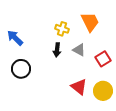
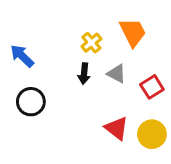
yellow cross: (62, 29) -> (91, 43), turned 32

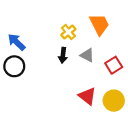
black circle: (31, 102) -> (14, 66), moved

